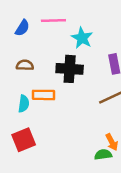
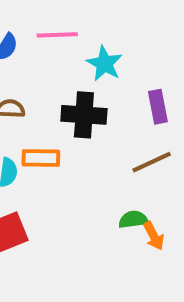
green semicircle: (103, 155) -> (133, 220), moved

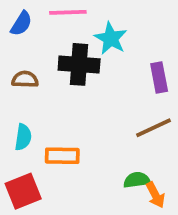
black cross: (84, 115) -> (79, 64), moved
orange rectangle: (41, 158) -> (62, 156), moved

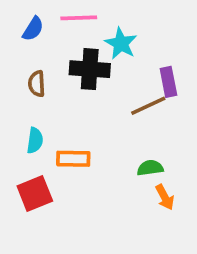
brown semicircle: (25, 79) -> (37, 84), turned -95
brown line: (154, 128) -> (148, 106), moved
green semicircle: (137, 180) -> (150, 168), moved

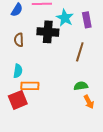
purple rectangle: (168, 82) -> (87, 20), moved
brown line: (148, 106) -> (80, 52), turned -48
orange rectangle: (73, 159) -> (30, 86), moved

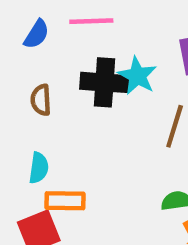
cyan star: (65, 18) -> (137, 76), moved

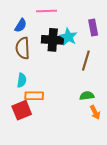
blue semicircle: (37, 34) -> (21, 25), moved
brown semicircle: (41, 100) -> (23, 48), size x1.5

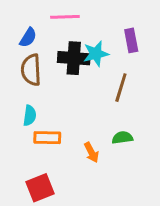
cyan star: (68, 37) -> (96, 54), turned 30
red square: (22, 110) -> (40, 188), moved
orange arrow: (95, 112) -> (91, 152), moved

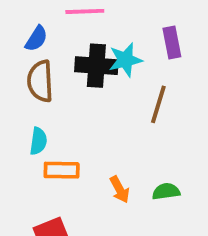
green semicircle: (122, 138) -> (166, 191), moved

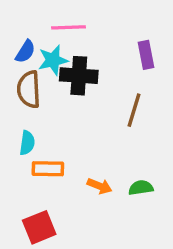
cyan star: (125, 60) -> (53, 60), moved
orange arrow: (120, 190) -> (99, 186), turned -40

